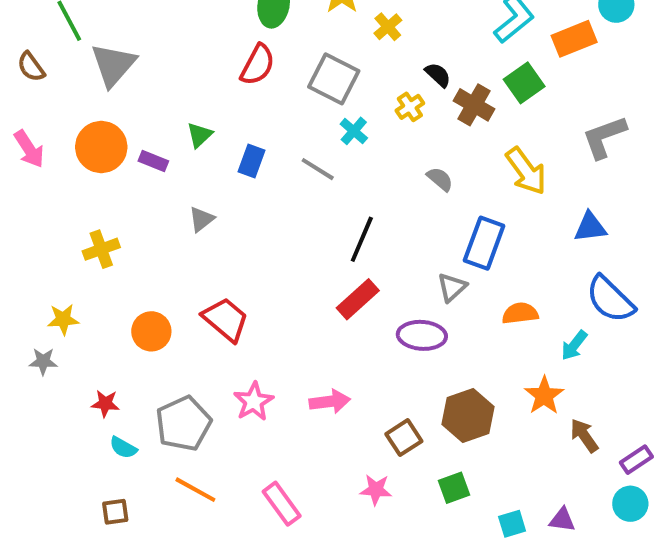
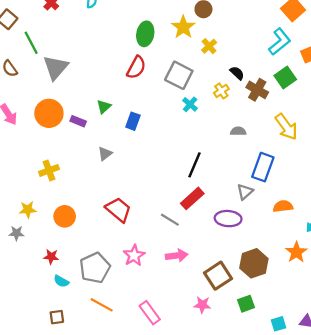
gray line: (318, 169) -> (170, 220), moved
gray semicircle: (440, 179) -> (238, 131), turned -40
orange circle: (151, 331) -> (65, 216), moved
brown square: (404, 438) -> (218, 276), size x1.4

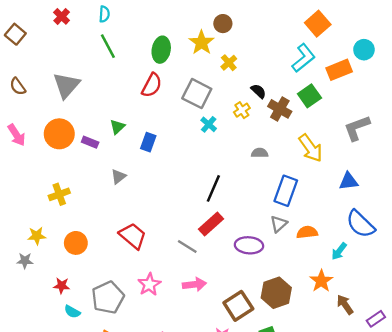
green line: (31, 43) -> (108, 46), moved
gray triangle: (245, 192) -> (279, 224), moved

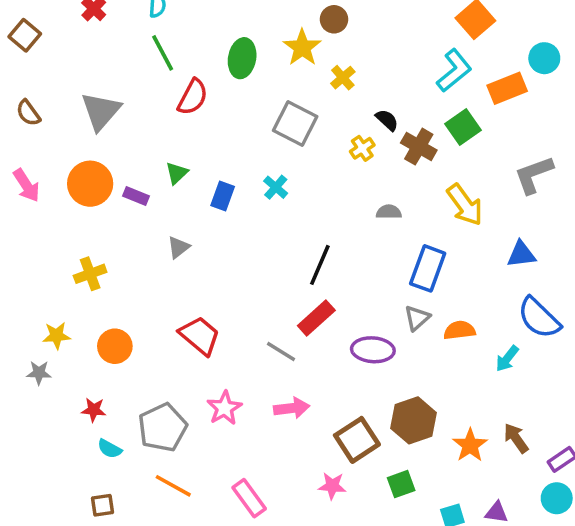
red semicircle: (152, 85) -> (193, 97), moved
cyan cross: (209, 124) -> (276, 187), moved
orange star: (321, 281) -> (470, 445), moved

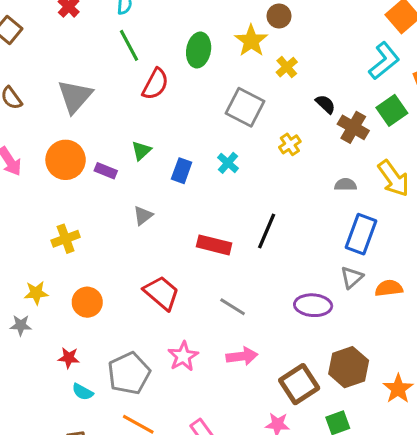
yellow cross: (362, 148) -> (290, 144), moved
gray semicircle: (389, 212) -> (346, 185), moved
red rectangle: (316, 318) -> (214, 245), moved, turned 56

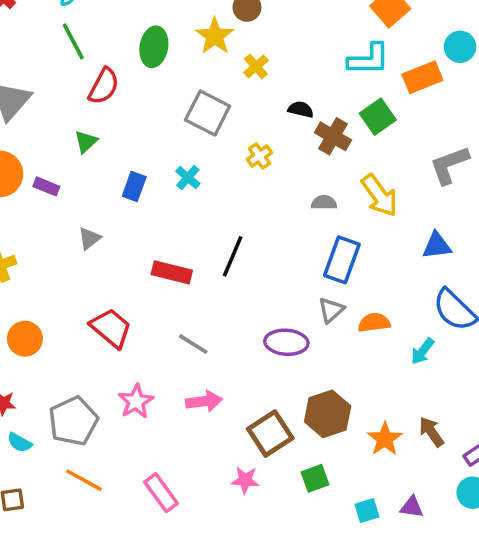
cyan L-shape: (384, 61) -> (369, 59), turned 39
black semicircle: (325, 104) -> (301, 109), turned -30
green triangle: (141, 151) -> (86, 142), moved

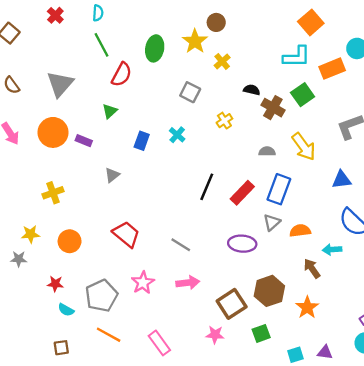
gray square: (208, 113) -> (190, 92), size x0.7
red rectangle: (172, 272) -> (242, 193), moved, turned -60
cyan arrow: (422, 351) -> (332, 250), turned 48
brown arrow: (431, 432) -> (312, 268), moved

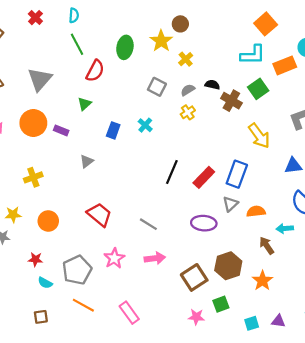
gray semicircle: (267, 151) -> (188, 90), moved, turned -32
pink star: (215, 335) -> (196, 317), moved

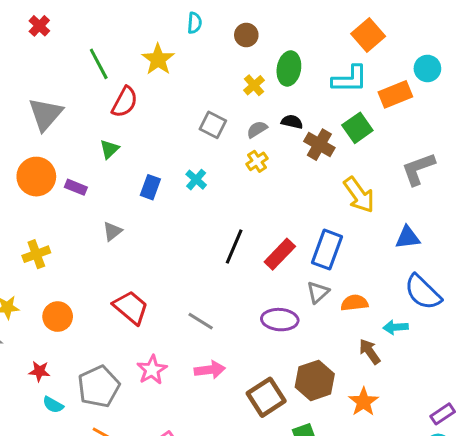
cyan semicircle: (74, 15) -> (195, 23), moved
yellow star: (161, 41) -> (158, 59), moved
green ellipse: (125, 47) -> (289, 68), moved

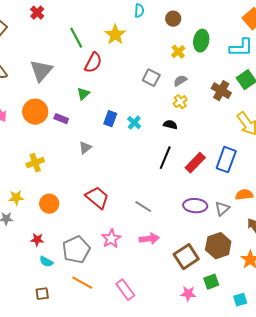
black semicircle: (292, 122) -> (170, 125), moved
cyan cross: (196, 180) -> (134, 123), moved
gray triangle: (318, 292) -> (222, 209), moved

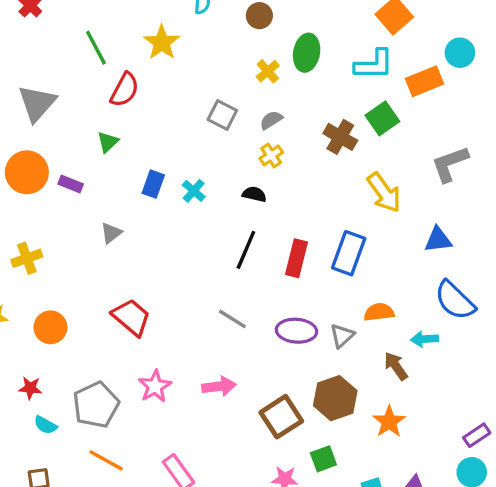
red rectangle: (195, 163) -> (296, 258), turned -30
gray line: (143, 207) -> (232, 319), moved

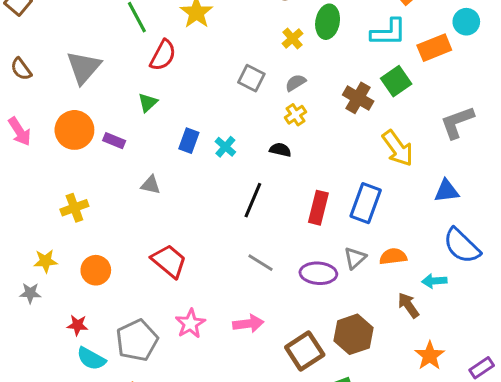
gray triangle: (111, 233) -> (151, 185), turned 50
black line: (246, 250) -> (253, 200), moved
gray triangle: (342, 336) -> (355, 258), moved
orange star: (389, 422) -> (430, 356), moved
cyan semicircle: (45, 425) -> (91, 359), size x1.4

